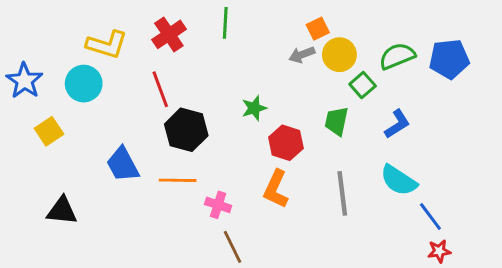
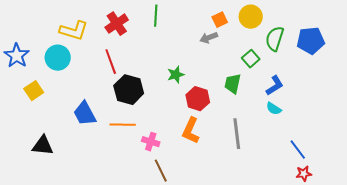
yellow circle: (339, 55) -> (251, 17), moved
green semicircle: (397, 56) -> (275, 39), turned -50
cyan semicircle: (399, 180) -> (274, 109), moved, size x0.6

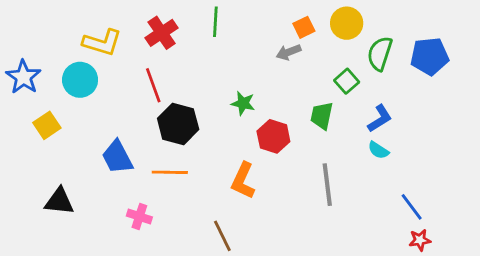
green star: (176, 75) -> (243, 103), turned 30
orange L-shape: (191, 131) -> (243, 181), moved
pink cross: (151, 142) -> (139, 217), moved

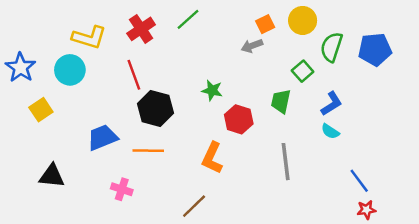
green line: (215, 22) -> (188, 19), turned 45
blue trapezoid: (117, 157) -> (102, 137), turned 96
brown line: (222, 236) -> (194, 206), turned 72

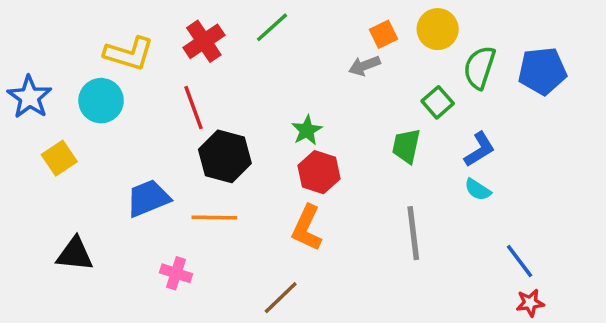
green star: (212, 90) -> (307, 130), turned 30
red hexagon: (239, 119) -> (319, 172), moved

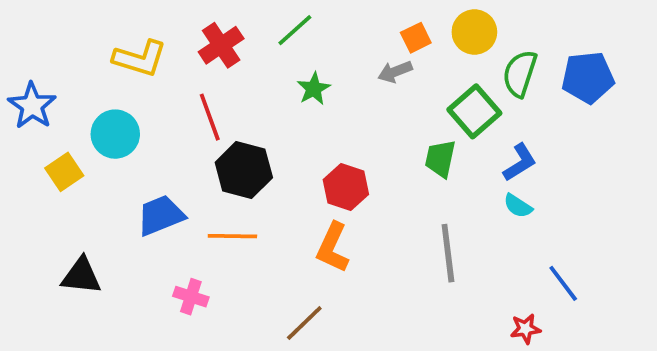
cyan circle: (101, 101) -> (115, 134), moved
green square: (438, 102) -> (474, 111), size x1.5
green star: (307, 130) -> (314, 89), moved
red star: (530, 303) -> (525, 329), moved

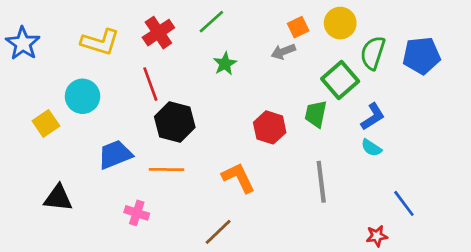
blue star: (32, 106) -> (23, 43), moved
red hexagon: (346, 187) -> (270, 127), moved
orange L-shape: (333, 247) -> (238, 178), turned 129

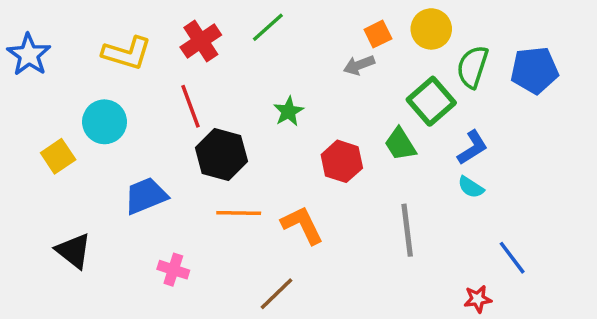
green star: (225, 64) -> (289, 111), moved
green trapezoid: (316, 114) -> (400, 144), turned -44
orange line: (167, 170) -> (239, 213), moved
black triangle: (58, 198) -> (74, 251), turned 32

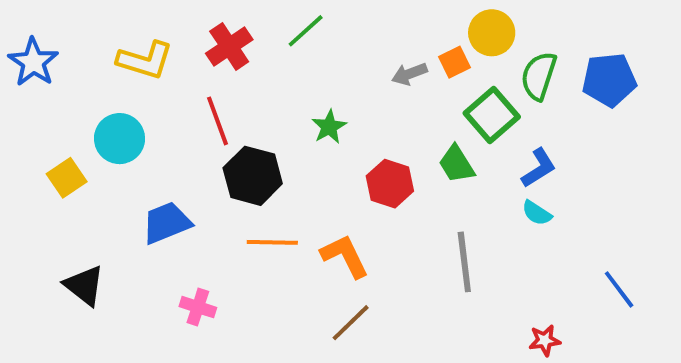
orange square: (378, 34) -> (454, 62), moved
blue line: (512, 258) -> (619, 289), moved
brown line: (276, 294) -> (351, 323), moved

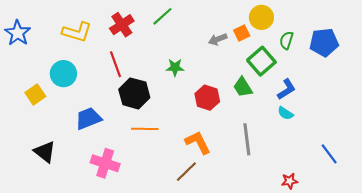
green semicircle: (539, 76) -> (286, 40), size x0.7
green star: (329, 127) -> (175, 67), turned 30
orange L-shape: (345, 256) -> (198, 142), moved
pink cross: (198, 307) -> (105, 163), size x1.5

